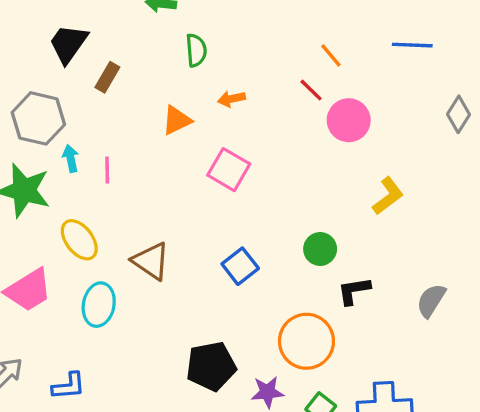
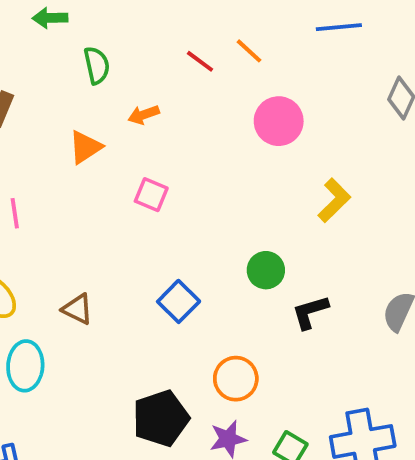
red line: (311, 90) -> (200, 61), moved
pink square: (229, 170) -> (151, 195), size x0.7
brown triangle: (151, 261) -> (78, 309), size x0.7
orange circle: (306, 341) -> (236, 379), moved, size x0.7

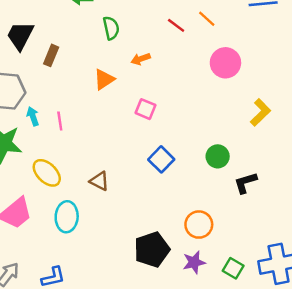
blue square: (179, 301) -> (161, 159), moved

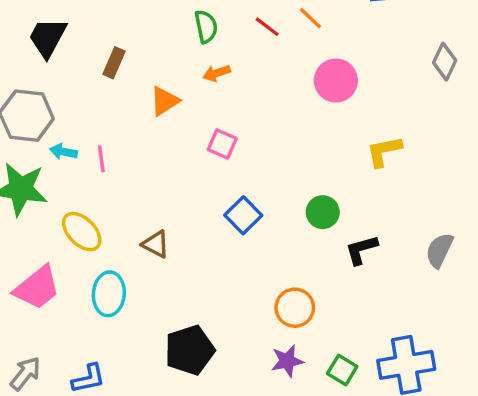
green semicircle: (111, 28) -> (206, 27), moved
brown rectangle: (51, 55) -> (114, 63), moved
yellow L-shape: (260, 112) -> (384, 151), turned -148
cyan arrow: (33, 116) -> (63, 152), turned -60
black pentagon: (152, 250) -> (190, 350), moved

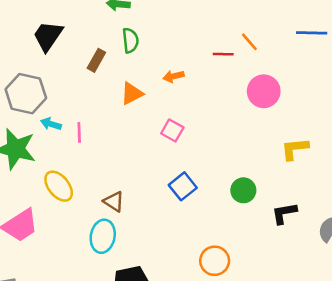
green semicircle: (206, 27) -> (130, 40), moved
red line: (267, 27) -> (223, 54), moved, turned -42
black L-shape: (361, 250) -> (284, 213), moved
cyan ellipse: (109, 294) -> (103, 236), moved

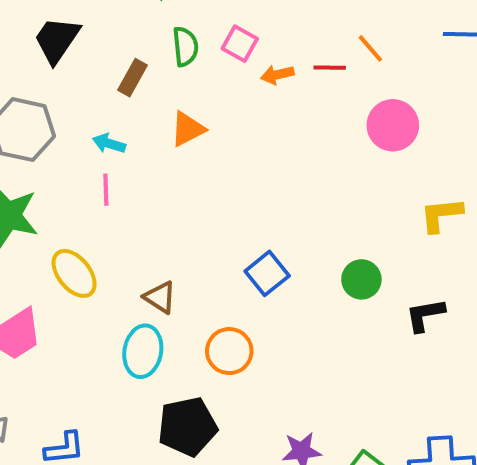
orange arrow: (174, 76) -> (277, 75), moved
cyan arrow: (51, 124) -> (109, 143), moved
pink square: (172, 131) -> (240, 44), moved
orange circle: (215, 261) -> (229, 351), moved

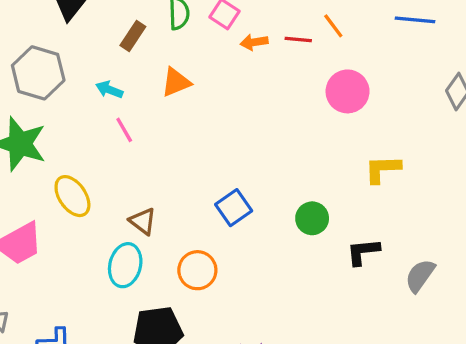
pink line: (106, 190) -> (124, 130), moved, turned -32

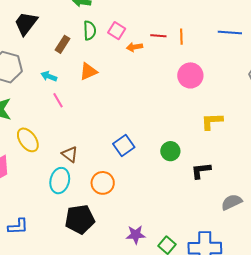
orange line: (333, 26) -> (181, 37), turned 35
red line: (298, 40) -> (158, 36), moved
gray semicircle: (420, 276) -> (232, 202), moved, turned 30

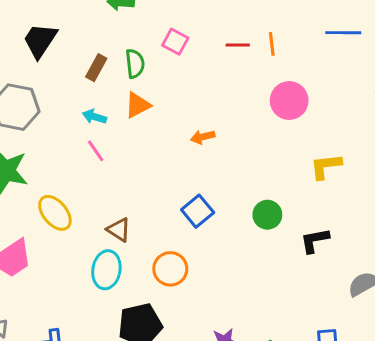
green semicircle: (90, 30) -> (135, 64), moved
orange arrow: (134, 47) -> (203, 137), moved
cyan arrow: (49, 76) -> (94, 117), moved

